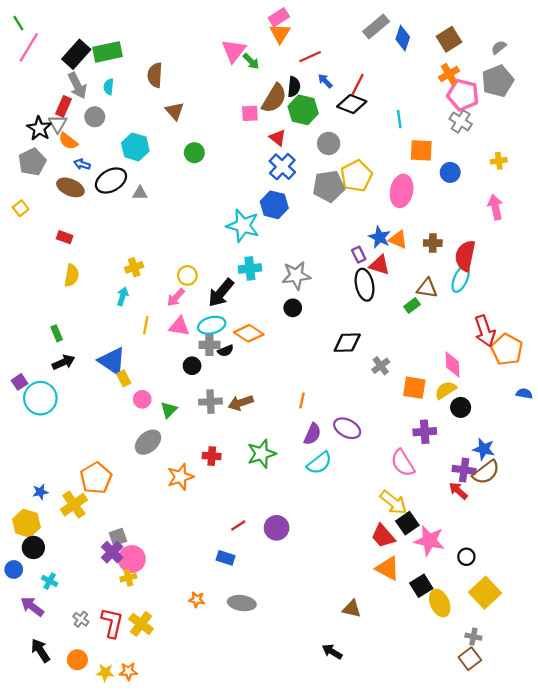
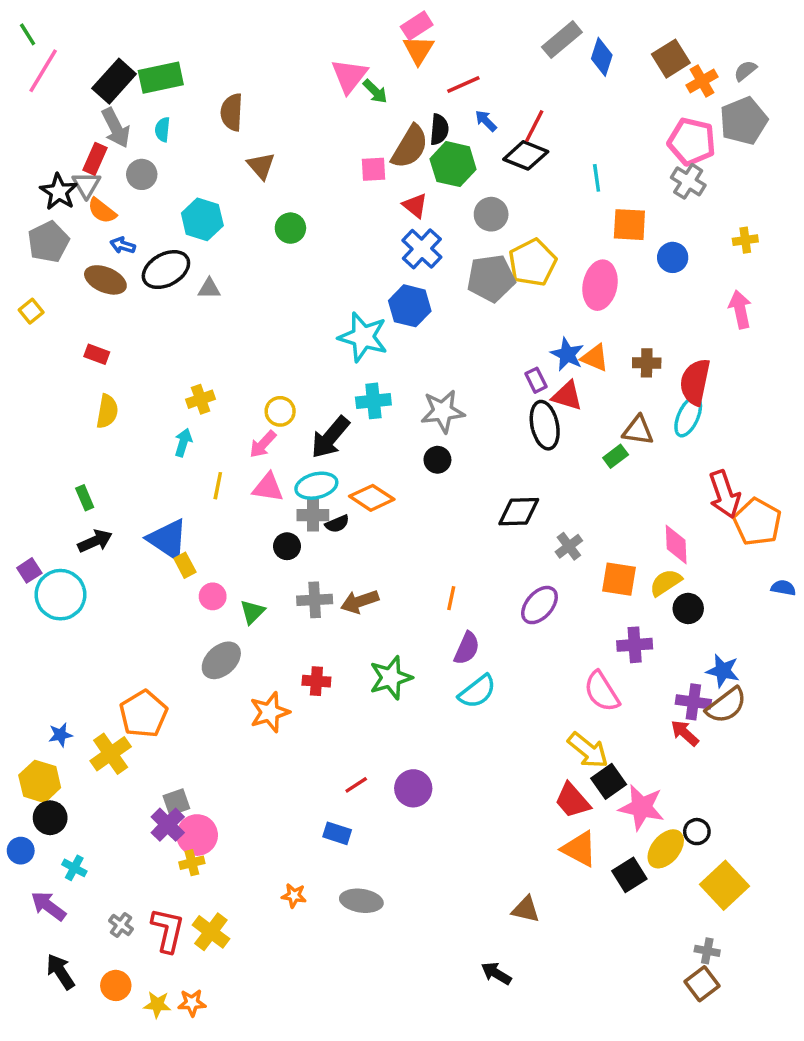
orange cross: (449, 74) -> (702, 81), moved
purple ellipse: (347, 428) -> (539, 605), moved, turned -76
yellow ellipse: (440, 603) -> (666, 849), moved, turned 64

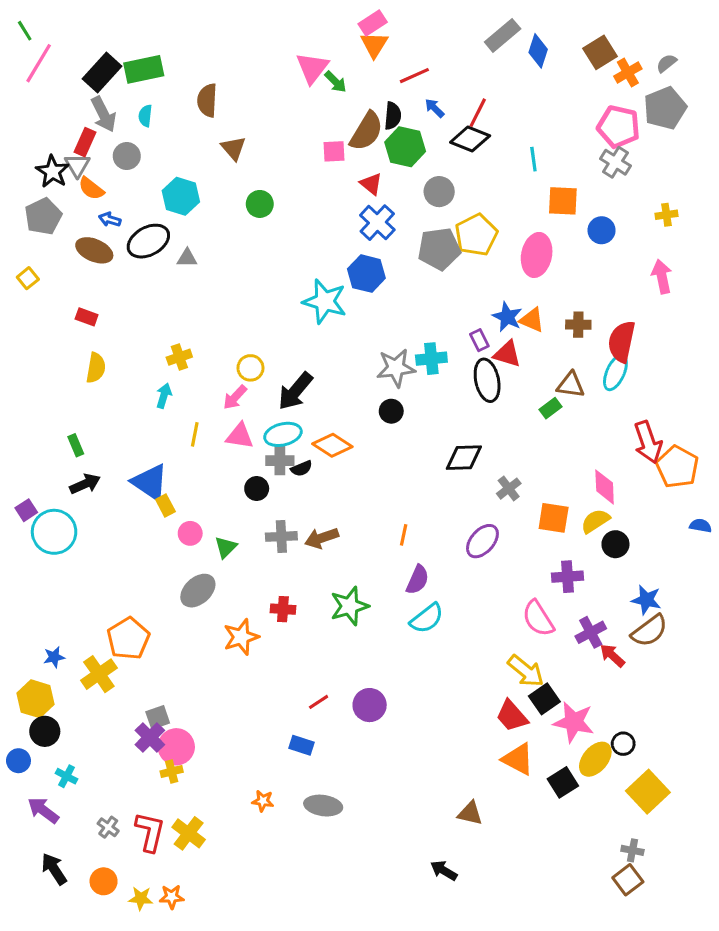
cyan cross: (373, 401) -> (431, 359), moved
purple cross: (693, 702) -> (591, 632), moved, turned -36

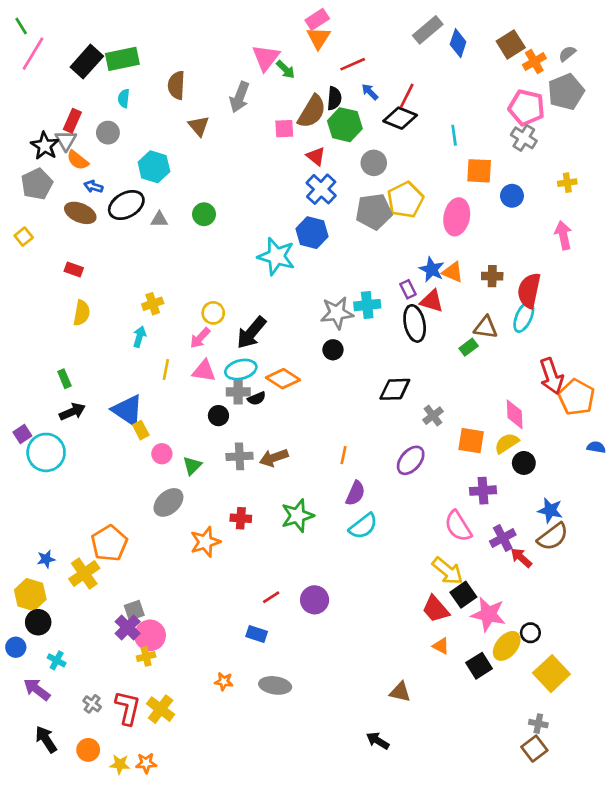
gray arrow: (104, 114) -> (240, 97), moved, turned 48
green circle: (260, 204) -> (204, 214), moved
orange triangle: (518, 759) -> (441, 646), size x0.6

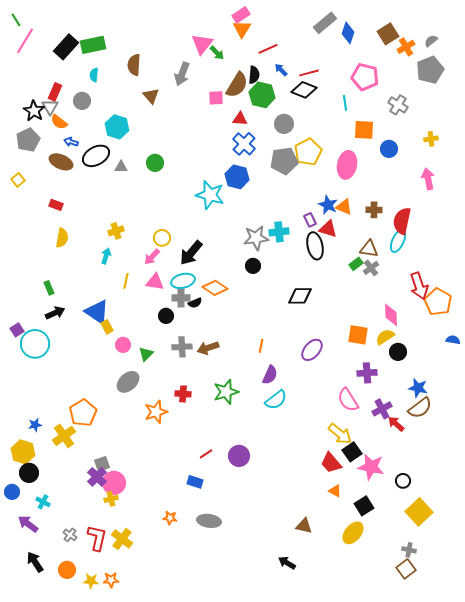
red line: (407, 96) -> (309, 73), turned 48
pink pentagon: (526, 108) -> (365, 77), moved
red triangle: (316, 156) -> (240, 119), turned -35
gray cross: (433, 416) -> (371, 268), moved
yellow ellipse: (507, 646) -> (353, 533), moved

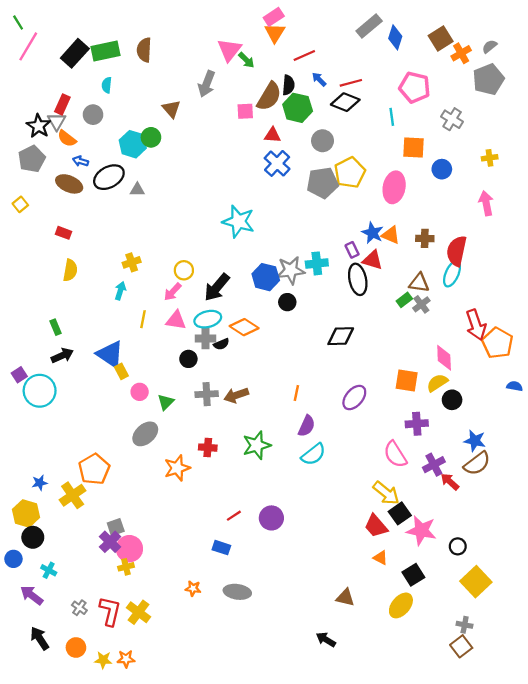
brown semicircle: (134, 65) -> (144, 50), moved
green circle: (155, 163) -> (151, 137), moved
blue hexagon: (237, 177) -> (266, 277), moved

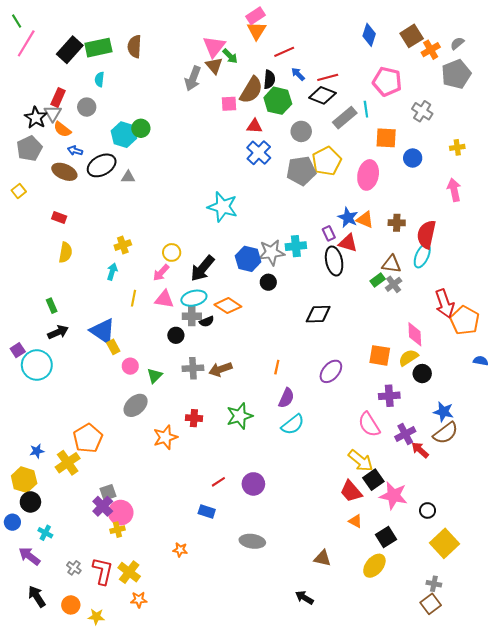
gray rectangle: (369, 26) -> (345, 118), moved
brown triangle: (171, 109) -> (214, 66), moved
gray ellipse: (237, 592) -> (252, 541), moved
orange star: (126, 659) -> (139, 600), moved

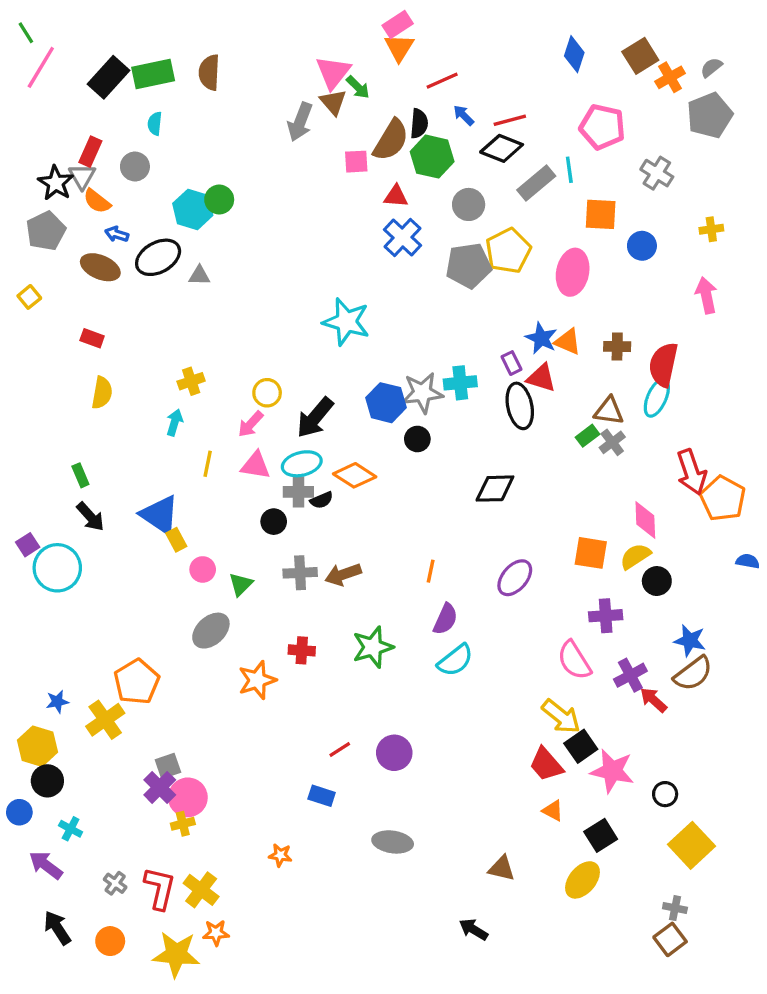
black arrow: (58, 332) -> (90, 517), turned 72
yellow star: (96, 617) -> (176, 954), moved, size x1.8

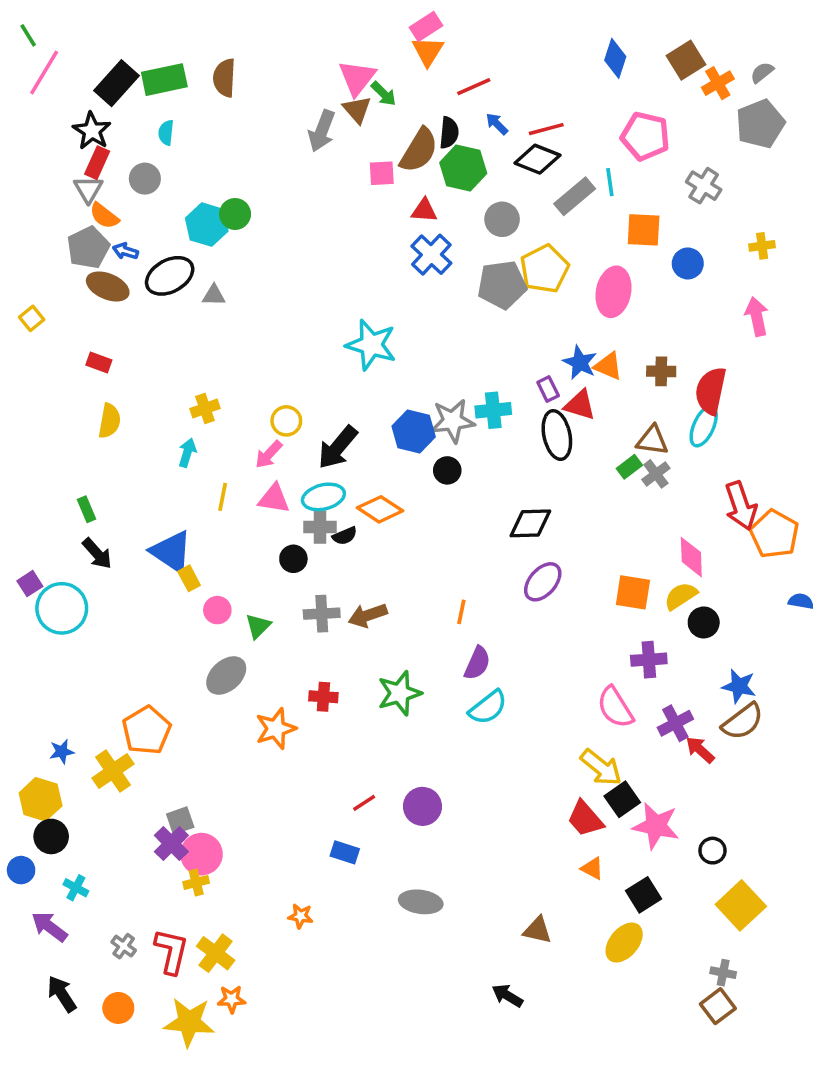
black star: (56, 183) -> (92, 131), moved
gray pentagon: (46, 231) -> (88, 248), moved
purple ellipse: (515, 578) -> (543, 582), moved

